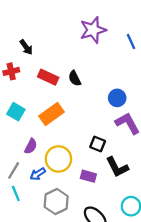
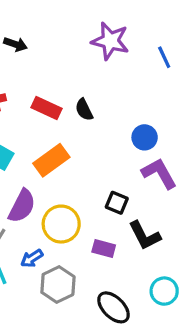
purple star: (93, 30) -> (110, 41), turned 30
black arrow: (26, 47) -> (15, 44), moved, turned -35
purple semicircle: (31, 146) -> (22, 206), size x1.5
blue arrow: (38, 174) -> (32, 258), moved

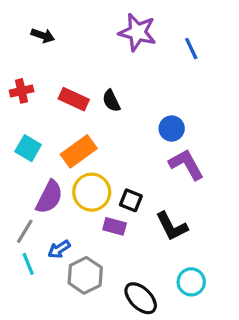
black square: (117, 203) -> (131, 200), moved
yellow circle: (61, 224) -> (92, 192), moved
purple rectangle: (104, 249) -> (115, 226), moved

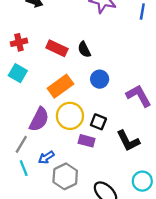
blue line: (191, 49) -> (142, 12), turned 35
blue circle: (172, 129) -> (100, 79), moved
cyan square: (28, 148) -> (18, 73), moved

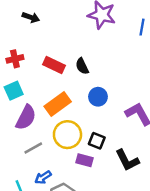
cyan square: (18, 73) -> (14, 91), turned 36
purple semicircle: (39, 119) -> (26, 118), moved
gray line: (21, 144) -> (33, 148), moved, turned 30

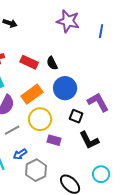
blue circle: (98, 97) -> (65, 88), size x1.5
black square: (97, 141) -> (76, 116), moved

